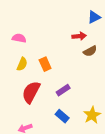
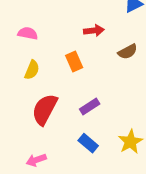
red arrow: (79, 36) -> (94, 31), moved
orange rectangle: (45, 64) -> (74, 62), moved

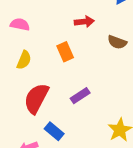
brown semicircle: (128, 52) -> (117, 42), turned 48
blue rectangle: (88, 143) -> (54, 131), moved

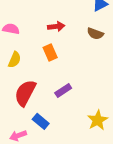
red arrow: (84, 22) -> (56, 26), moved
brown semicircle: (117, 42) -> (95, 34), moved

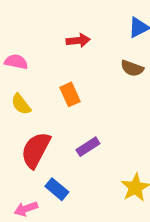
red arrow: (56, 26) -> (78, 40), moved
yellow semicircle: (15, 60) -> (21, 104), turned 119

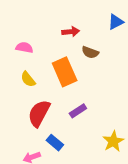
brown semicircle: (132, 68) -> (90, 52), moved
orange rectangle: (70, 94) -> (65, 72), size x1.6

